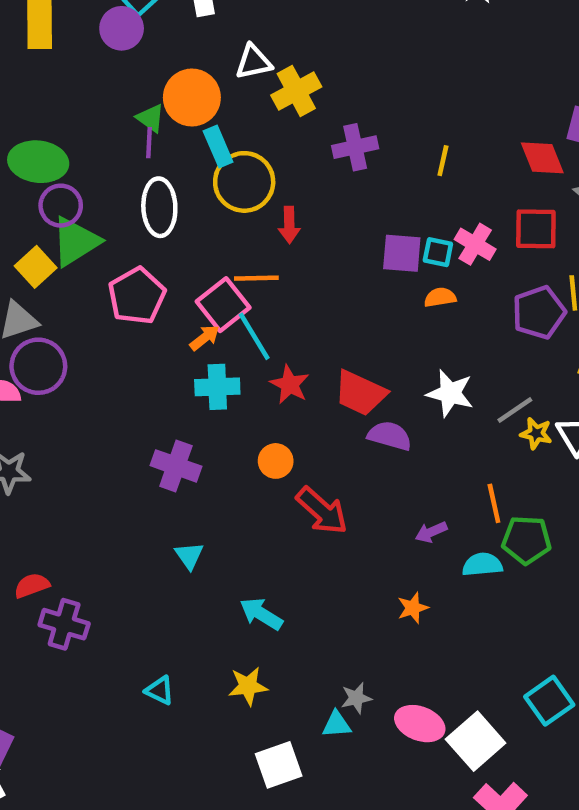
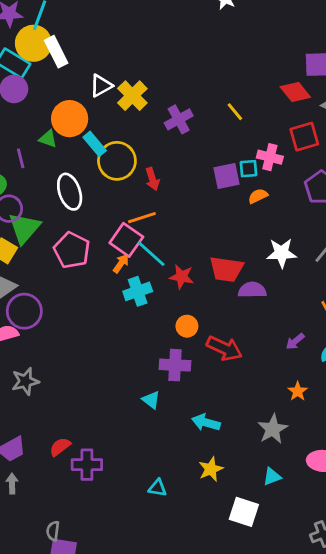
purple line: (149, 143) -> (21, 158), moved
yellow line: (443, 161) -> (235, 112), turned -36
purple cross: (176, 466) -> (175, 365), moved
gray star: (356, 698) -> (273, 429), moved, size x1.5
white square: (279, 765) -> (244, 512), turned -36

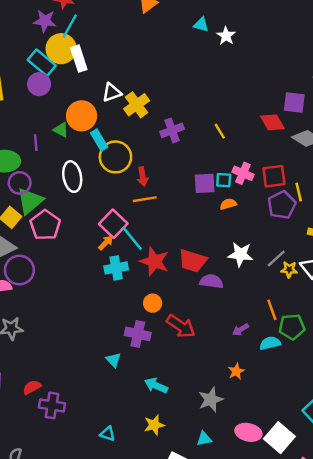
red square: (304, 137) -> (274, 176), moved
orange line: (142, 218) -> (145, 199), moved
pink pentagon: (72, 250) -> (45, 225), moved
red star: (182, 277) -> (154, 261), size x1.4

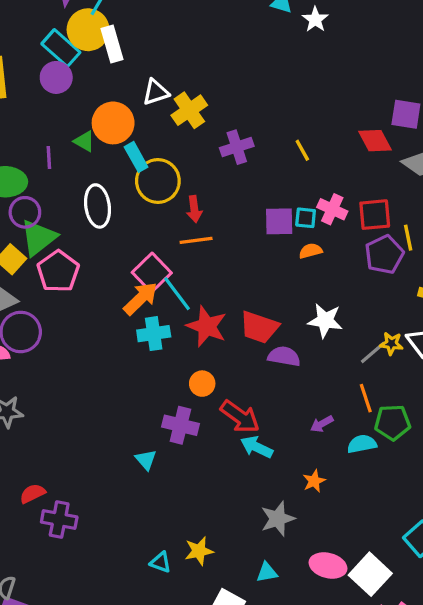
orange arrow: (106, 243) -> (141, 298), size x1.6
gray line: (276, 259) -> (373, 352), moved
cyan arrow: (156, 386) -> (257, 447), moved
cyan triangle: (108, 434) -> (161, 562), moved

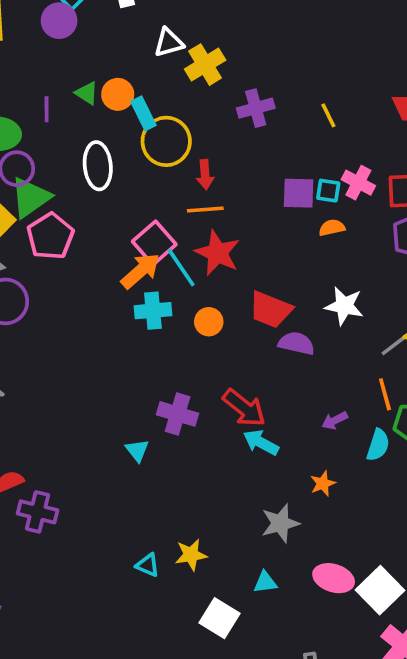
orange circle: (113, 123) -> (118, 94), moved, size x0.7
red star: (207, 326) -> (217, 253), moved
orange circle: (202, 384) -> (209, 322), moved
cyan semicircle: (362, 444) -> (378, 445), turned 116

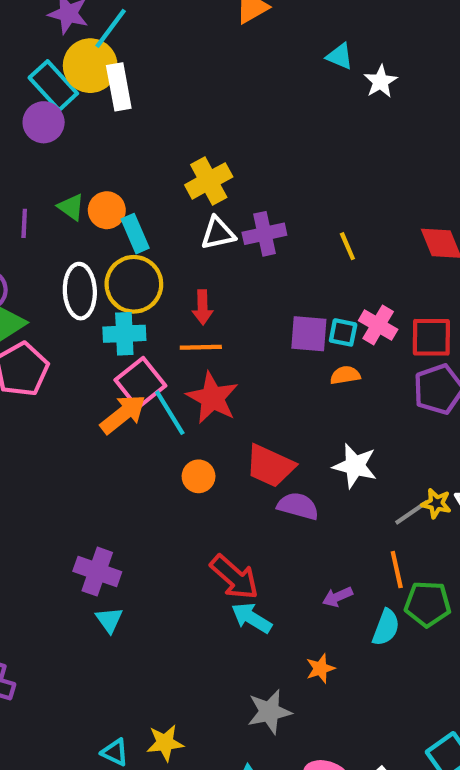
white triangle: (169, 43) -> (218, 233), moved
yellow circle: (166, 141) -> (134, 284), moved
cyan cross: (153, 311) -> (124, 334), moved
purple cross: (178, 414) -> (97, 572), moved

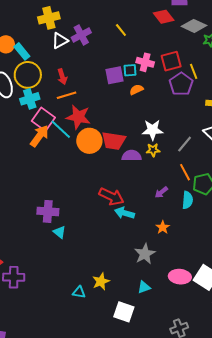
yellow cross: (209, 181) -> (49, 18), turned 30
orange circle: (199, 476) -> (89, 141), moved, size x1.6
yellow star: (436, 503) -> (153, 150), moved

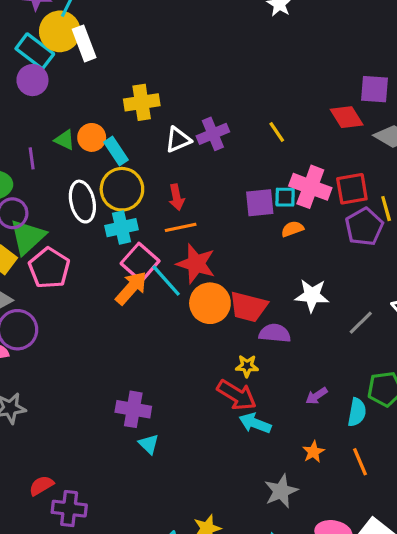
yellow cross: (49, 18) -> (142, 102), moved
pink cross: (145, 62) -> (310, 187), size x1.4
yellow star: (153, 150) -> (247, 366), moved
orange line: (185, 172) -> (360, 462), moved

